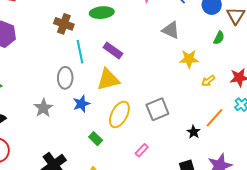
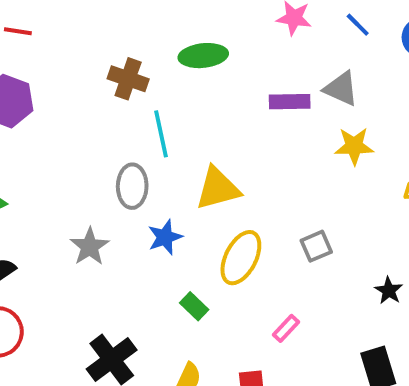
purple rectangle: (113, 50) -> (290, 102), moved, turned -36
yellow star: (189, 59) -> (354, 146), moved
gray square: (157, 109) -> (316, 246), size x0.7

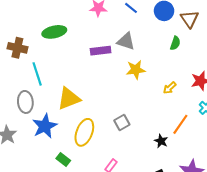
blue star: (165, 237) -> (45, 126), size x1.4

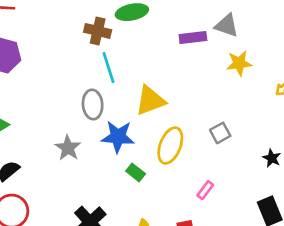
brown cross: (17, 48) -> (98, 31), moved
blue star: (45, 126) -> (118, 137), turned 30
green rectangle: (63, 160) -> (136, 172), moved

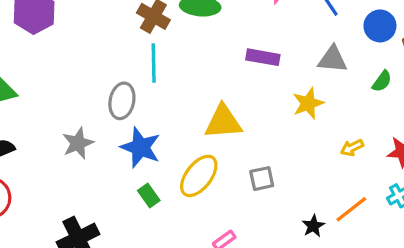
gray triangle: (227, 25) -> (332, 59), moved, turned -30
yellow star: (239, 63) -> (308, 103), turned -30
yellow triangle: (150, 101) -> (223, 122), moved

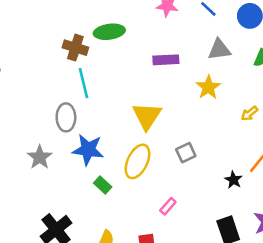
yellow triangle: (223, 122) -> (147, 116), turned -40

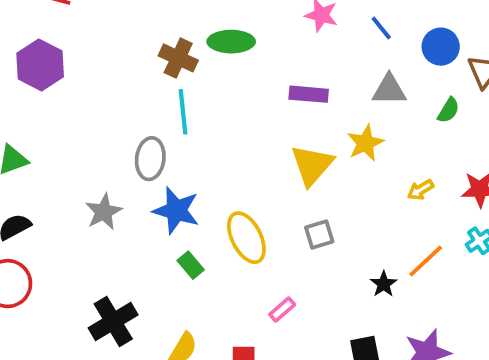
yellow triangle: (147, 116) -> (312, 165), moved
yellow ellipse: (137, 161) -> (246, 238), turned -60

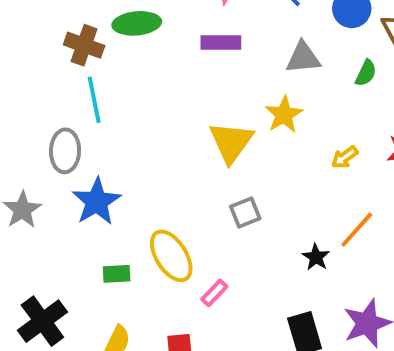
purple rectangle: (309, 94) -> (221, 42), moved
blue star: (176, 210) -> (97, 202), turned 30
yellow ellipse: (246, 238) -> (171, 256), moved
green rectangle: (191, 265) -> (117, 274), moved, turned -48

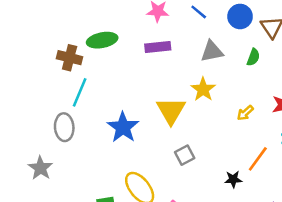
cyan line: (94, 100) -> (80, 92), turned 40
blue star: (97, 202) -> (123, 127), moved
black star: (316, 257) -> (233, 179), turned -30

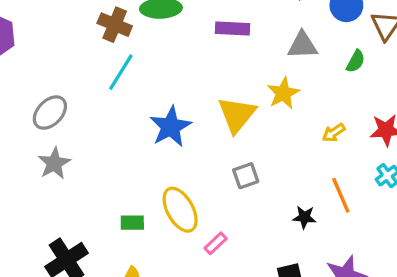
gray ellipse: (64, 127) -> (50, 113), moved, turned 40
orange line: (258, 159) -> (341, 195), turned -68

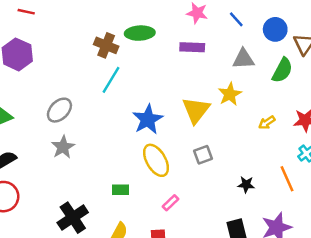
green semicircle: (356, 61) -> (282, 70), size x1.5
orange line: (341, 195) -> (287, 179), moved
yellow ellipse: (180, 210) -> (156, 160), moved
pink rectangle: (216, 243) -> (170, 203), moved

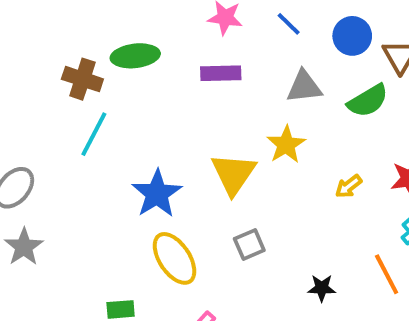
green semicircle: (282, 70) -> (368, 101), turned 35

